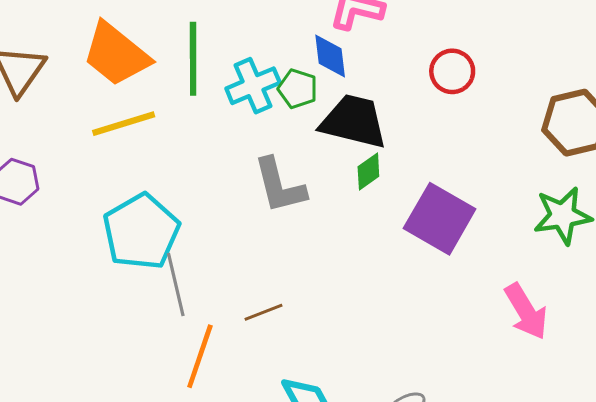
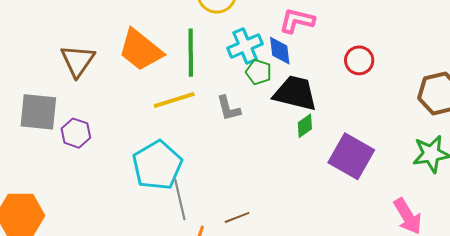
cyan cross: (253, 86) -> (245, 46), moved
yellow line: (124, 124) -> (174, 100), moved
gray L-shape: (280, 186) -> (229, 108), moved, size x0.7

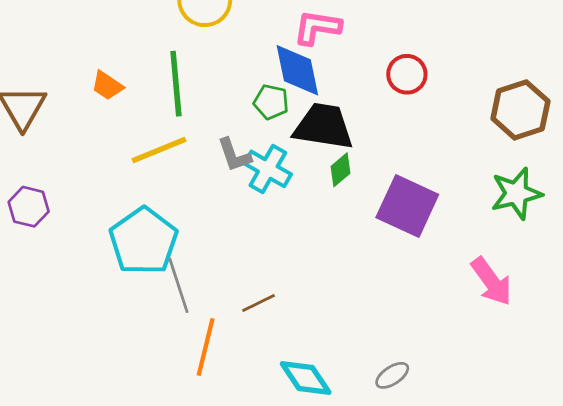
cyan cross: (245, 46) -> (268, 169), moved, turned -32
orange trapezoid: (141, 50) -> (107, 86), size x0.5
blue diamond: (280, 51) -> (297, 70), size x1.4

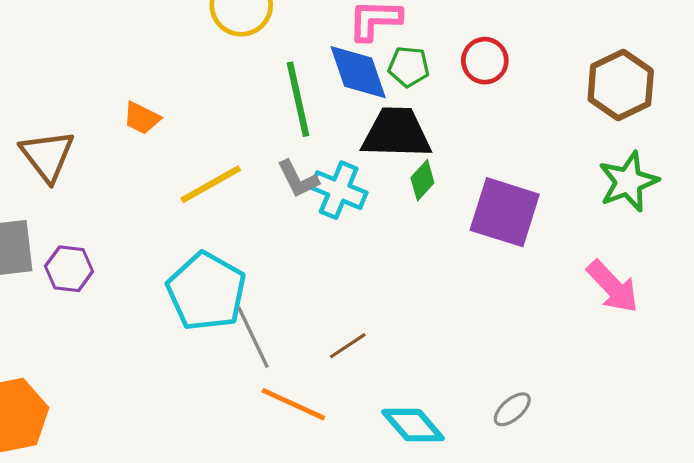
green line: (176, 84) -> (298, 99), moved
green pentagon: (271, 102) -> (409, 67), moved
orange line: (206, 347) -> (293, 404), turned -72

